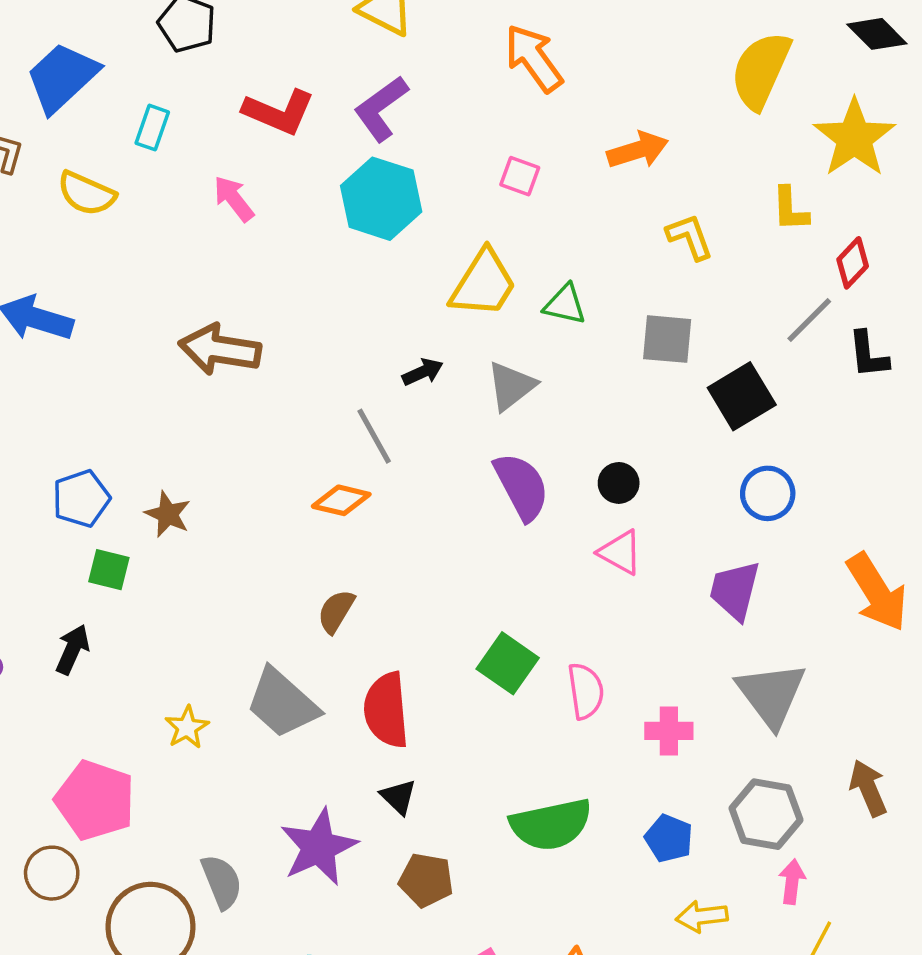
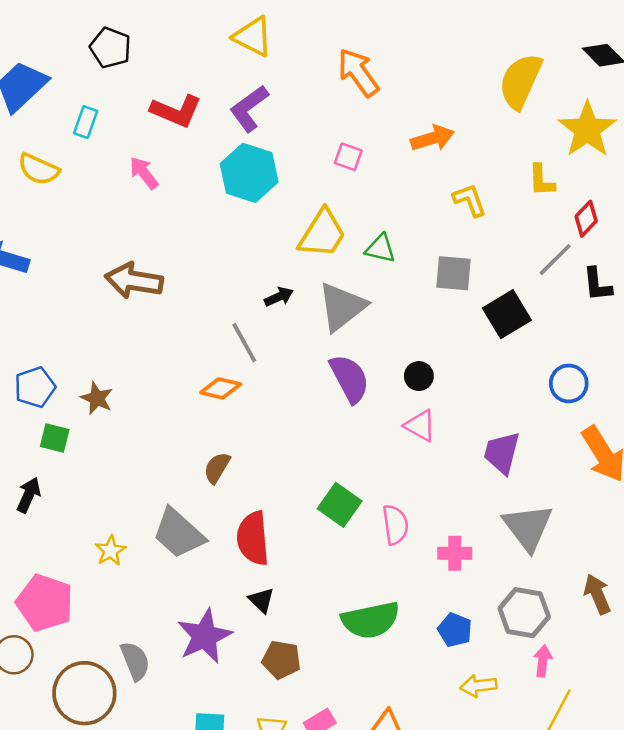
gray triangle: (511, 386) -> (342, 307), size x1.4
blue circle: (768, 493) -> (569, 383), moved

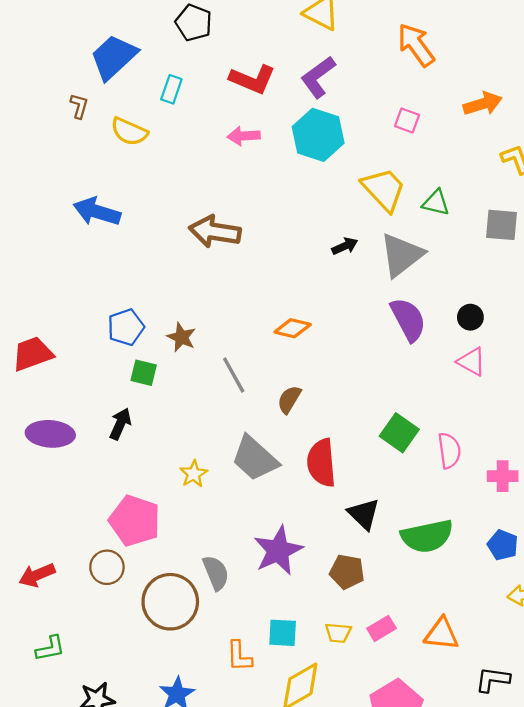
pink arrow: (144, 173) -> (244, 136), moved, turned -56
yellow trapezoid: (322, 234) -> (384, 189), turned -75
gray line: (244, 343) -> (234, 375), moved
black triangle: (262, 600) -> (364, 514), moved, size x1.4

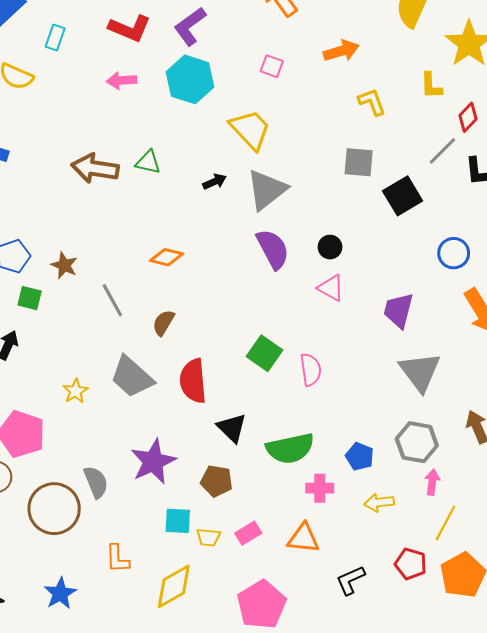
green triangle: (436, 203) -> (148, 162), moved
pink cross: (503, 476) -> (320, 488), moved
cyan square: (283, 633) -> (178, 521), moved
black L-shape: (493, 680) -> (350, 580), turned -32

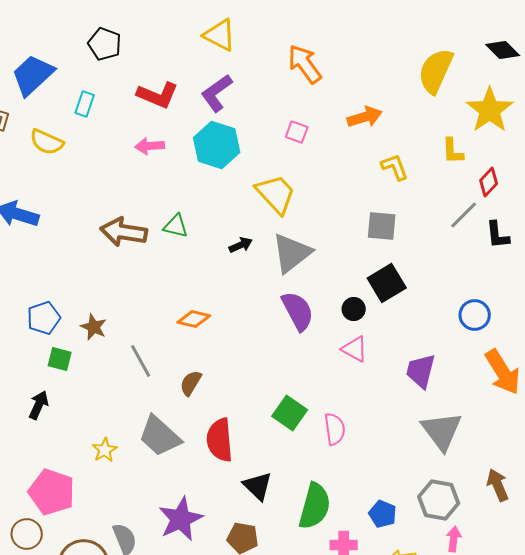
black square: (403, 196) -> (387, 283), moved
green semicircle: (290, 448) -> (315, 506), turned -63

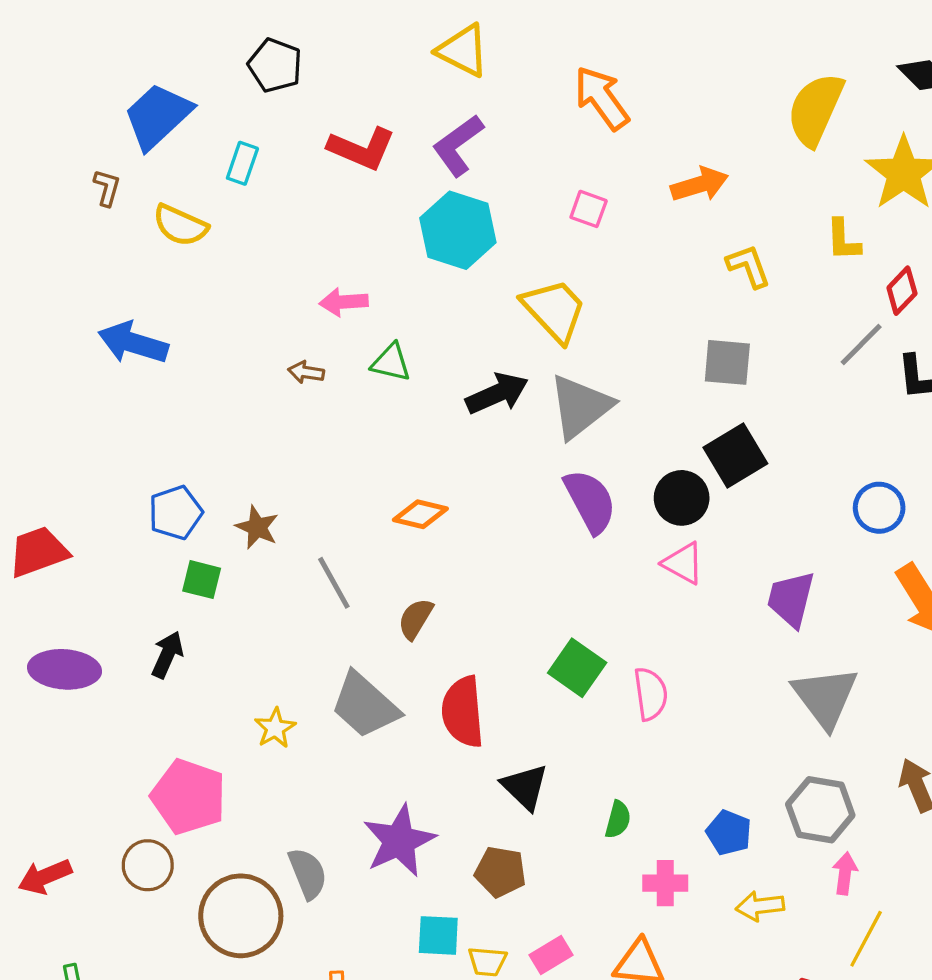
pink arrow: (150, 146) -> (344, 302), moved
brown arrow: (124, 232) -> (306, 372), size x0.5
black arrow: (241, 245) -> (497, 393), size x1.6
black circle: (354, 309) -> (682, 498), size x1.4
green semicircle: (315, 506) -> (618, 820), size x0.5

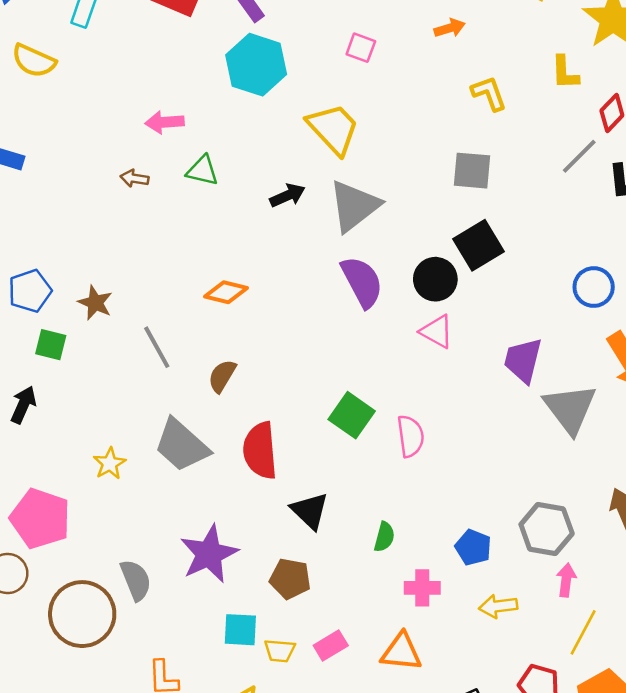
orange arrow: (700, 184) -> (450, 28), size x0.7
black arrow: (497, 393) -> (288, 195), size x0.7
gray triangle: (825, 697) -> (570, 409), moved

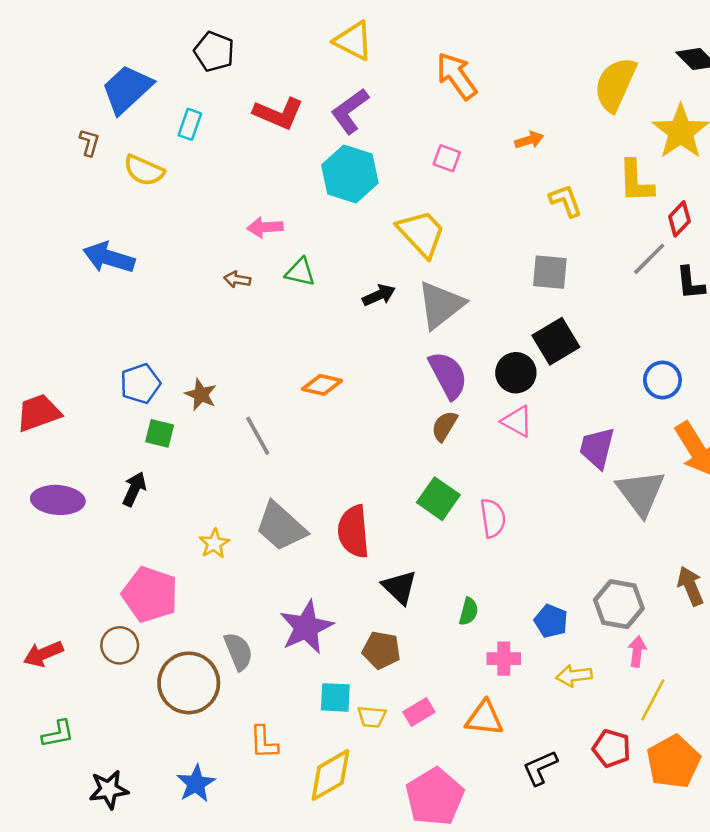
yellow L-shape: (565, 72) -> (636, 181), size x1.4
brown semicircle: (222, 376) -> (444, 426), moved

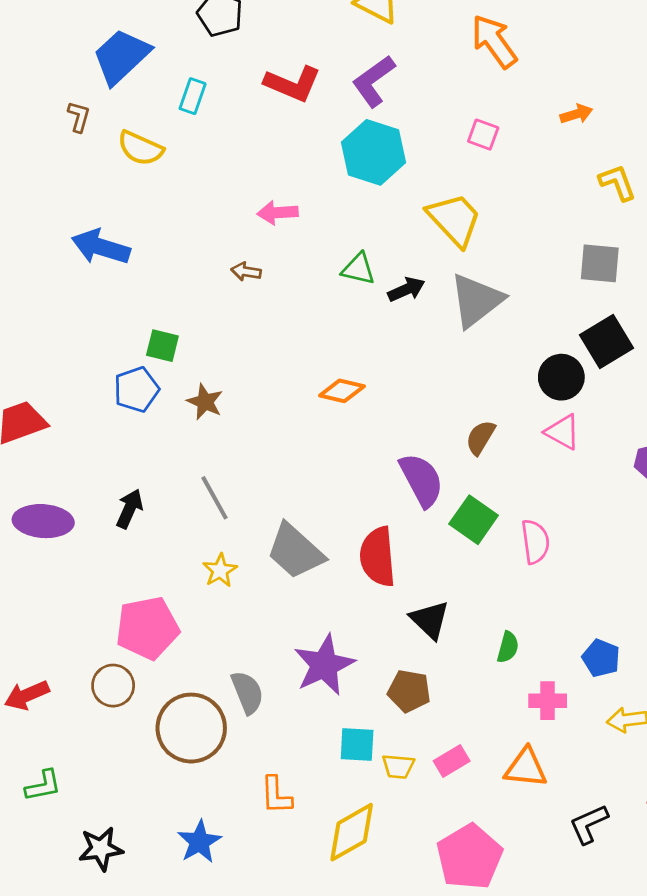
green triangle: (300, 272) -> (358, 269), moved
purple semicircle: (448, 375) -> (421, 480), moved
green square: (160, 433) -> (162, 346), moved
gray line: (258, 436) -> (215, 498), moved
pink pentagon: (150, 594) -> (147, 628), turned -30

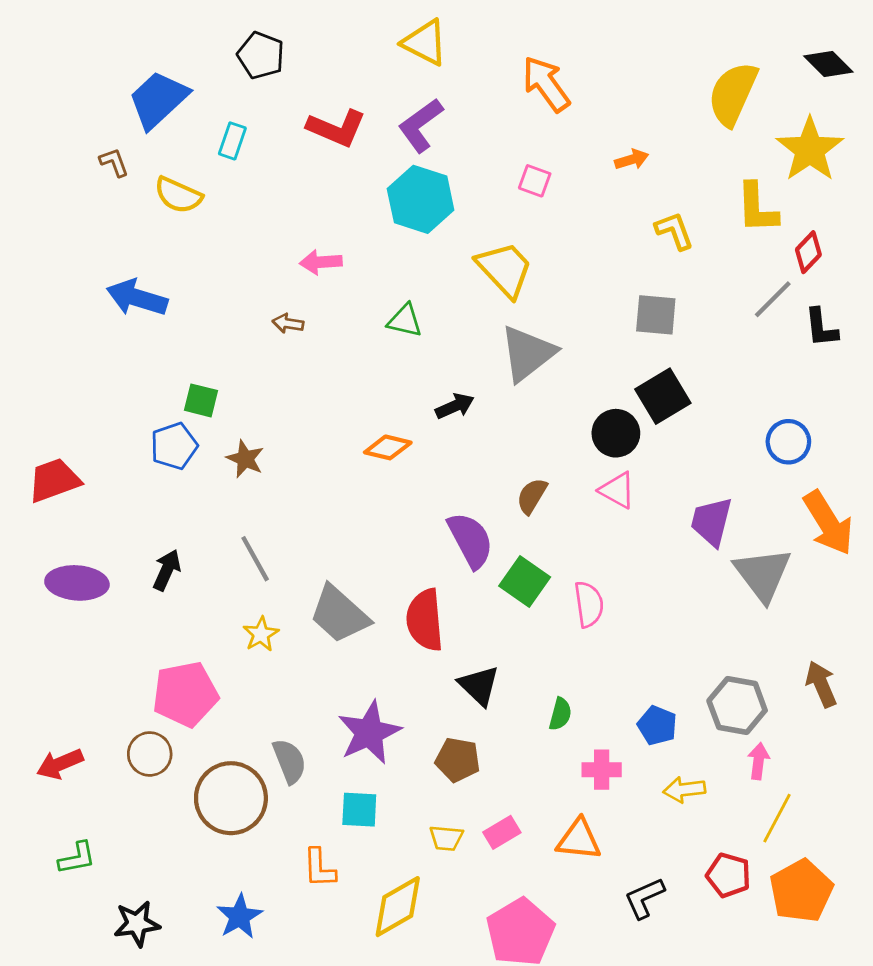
brown L-shape: (79, 117) -> (114, 162), turned -36
black arrow: (406, 289) -> (455, 406), moved
cyan square: (357, 744) -> (359, 810), moved

